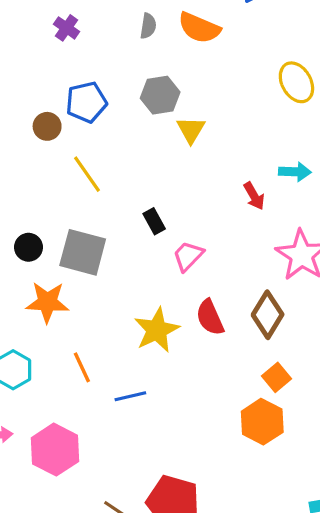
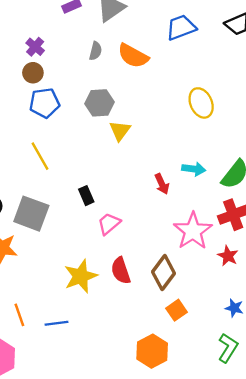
brown circle: (47, 126) -> (33, 73), moved
orange line: (82, 367) -> (19, 315), moved
orange square: (277, 377) -> (177, 310), moved

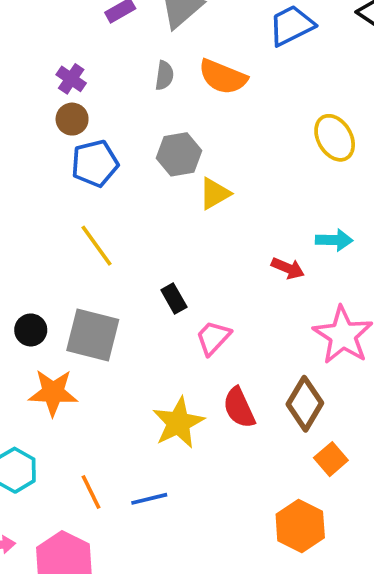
yellow triangle: (120, 131) -> (215, 194), turned 30
red arrow: (162, 184) -> (288, 268), turned -36

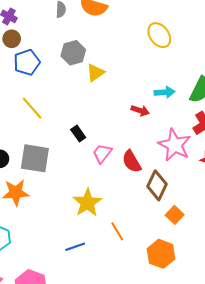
red semicircle: (239, 408) -> (132, 161), moved
orange line: (91, 492) -> (117, 231), moved

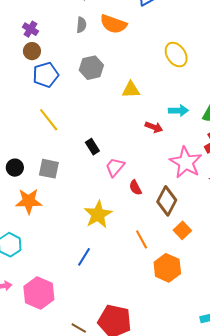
yellow triangle: (95, 73) -> (131, 90), moved, turned 30
gray square: (35, 158) -> (49, 169), size x0.7
red semicircle: (132, 161) -> (135, 188), moved, size x0.7
orange line: (117, 231) -> (142, 239), moved
blue line: (75, 247) -> (84, 257), turned -42

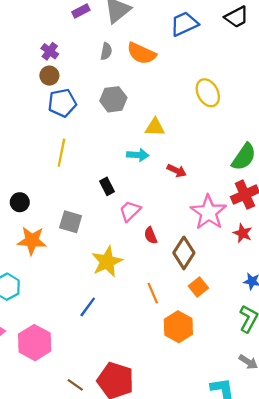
cyan arrow: (178, 111) -> (138, 155), moved
yellow line: (49, 120) -> (61, 153), turned 45
gray square: (49, 169) -> (71, 222), moved

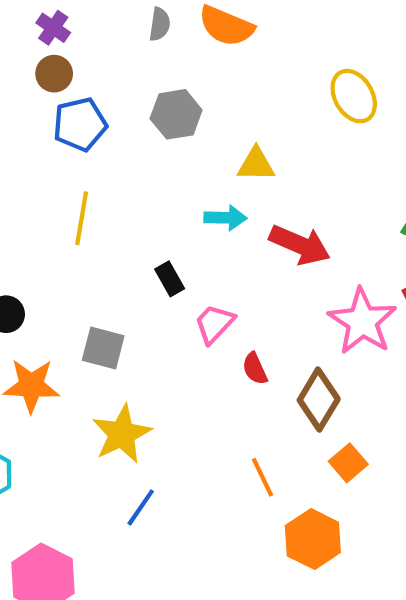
red arrow: (177, 171) -> (300, 245), size x1.6
yellow star: (107, 262) -> (122, 434), moved

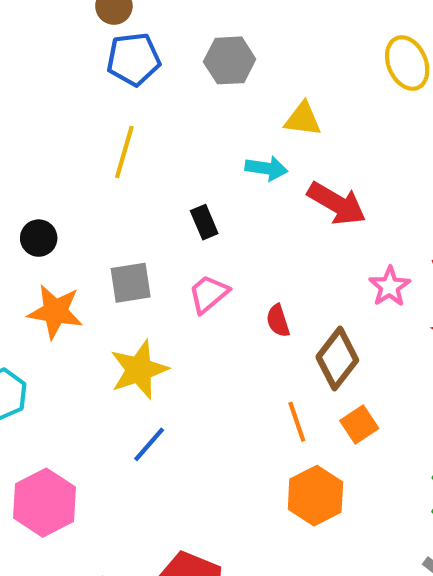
pink star: (362, 321) -> (390, 287), size x0.6
pink trapezoid: (214, 324) -> (209, 294), moved
gray square: (103, 348) -> (131, 283), turned -30
orange line: (262, 477) -> (297, 422), moved

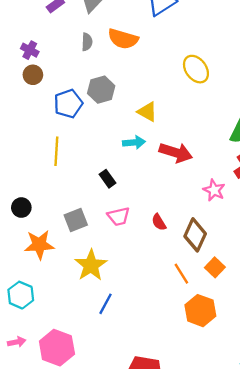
blue pentagon: (134, 59) -> (68, 104), moved
yellow triangle: (303, 119) -> (147, 112), turned 35
pink trapezoid: (209, 294) -> (119, 216), turned -140

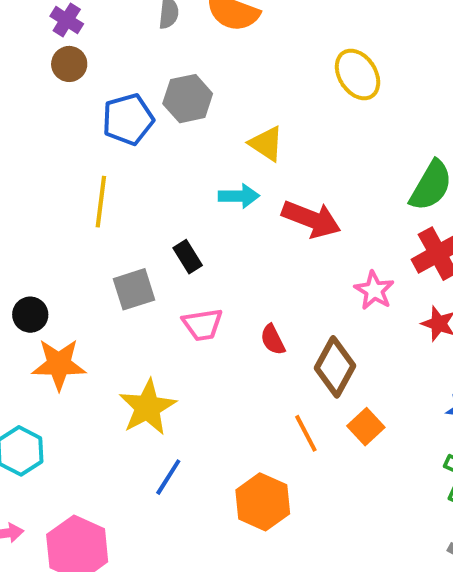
black circle: (21, 208) -> (30, 315), moved
gray square: (76, 220) -> (134, 289), moved
orange hexagon: (200, 311) -> (263, 502), moved

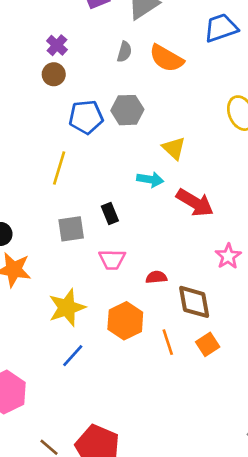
red semicircle: (273, 340) -> (156, 277), turned 102
brown diamond: (335, 367) -> (194, 302), turned -48
orange hexagon: (263, 502) -> (125, 321), moved

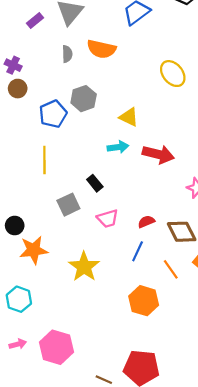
orange hexagon: (125, 321) -> (144, 301), moved
blue line: (73, 356) -> (138, 251), moved

